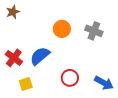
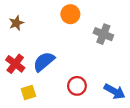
brown star: (13, 12) -> (16, 23), moved
orange circle: (62, 29) -> (70, 14), moved

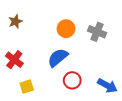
orange circle: (70, 14) -> (66, 29), moved
blue semicircle: (44, 62) -> (58, 58), moved

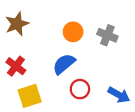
brown star: (15, 21) -> (17, 24), size x1.5
yellow square: (27, 87) -> (30, 96), size x1.5

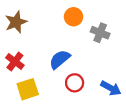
orange circle: (73, 32) -> (73, 17), moved

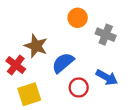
brown star: (16, 22) -> (36, 46), moved, turned -30
blue arrow: (111, 88) -> (107, 77), moved

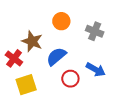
orange circle: (78, 18) -> (61, 21), moved

